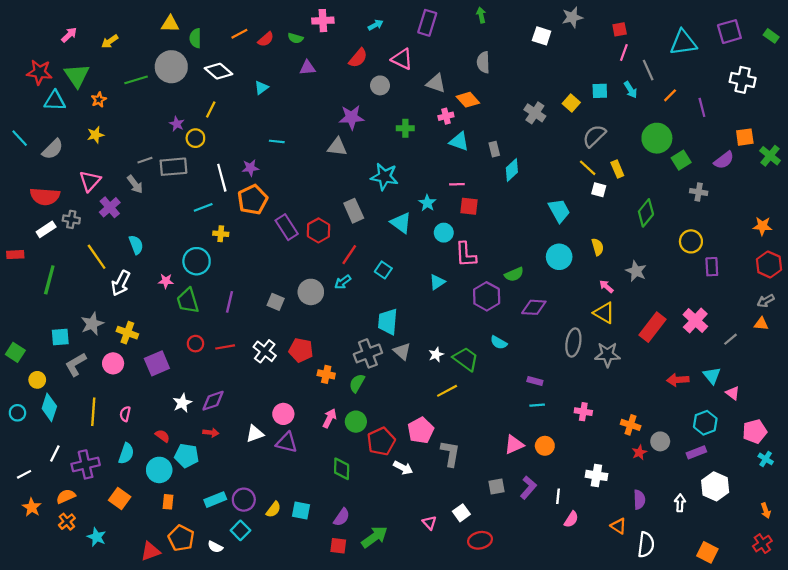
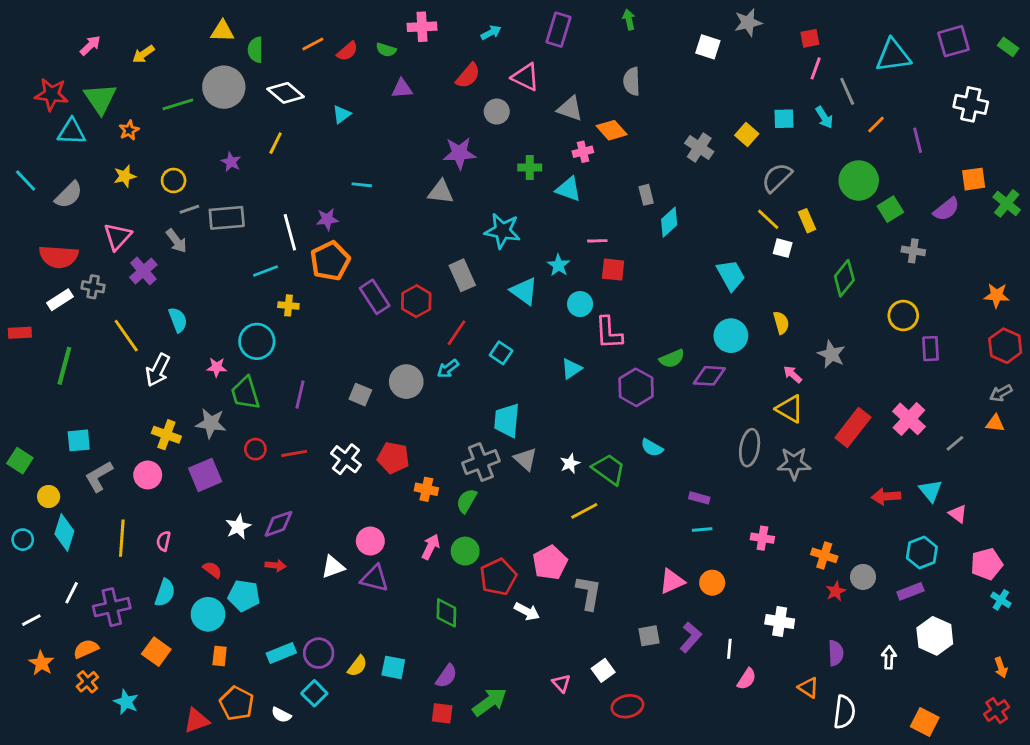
yellow circle: (195, 138) -> (174, 180), moved
cyan triangle: (459, 141) -> (569, 189), moved
purple diamond: (534, 307) -> (709, 376), moved
gray star: (92, 324) -> (211, 423), moved, turned 30

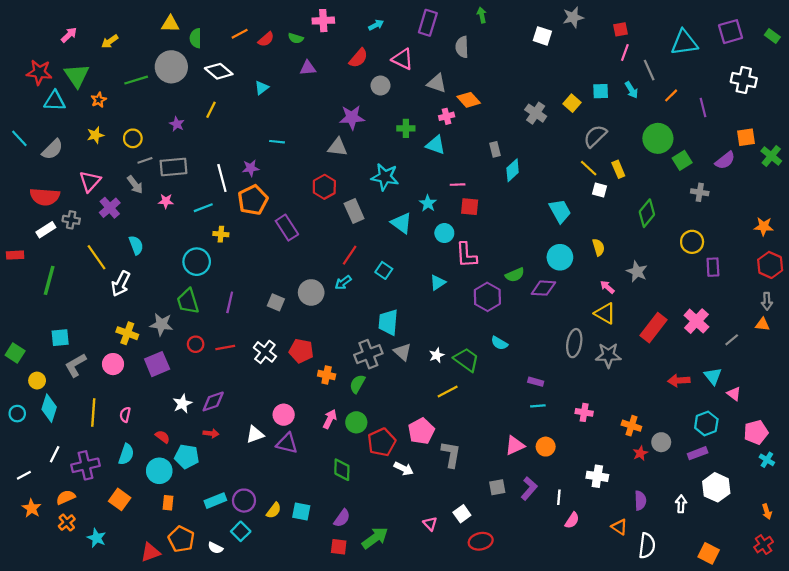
gray semicircle: (632, 81) -> (462, 47), moved
red hexagon: (416, 301) -> (324, 187), moved
pink star: (217, 367) -> (166, 201), moved
gray arrow: (1001, 393) -> (767, 301), turned -63

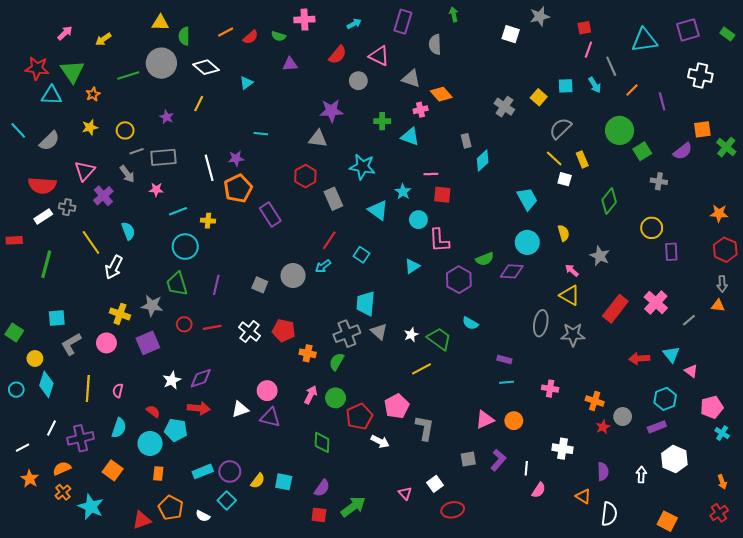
cyan line: (203, 208) -> (178, 211), moved
red arrow: (211, 433) -> (199, 408), size x1.5
cyan star: (96, 538) -> (91, 507), size x1.4

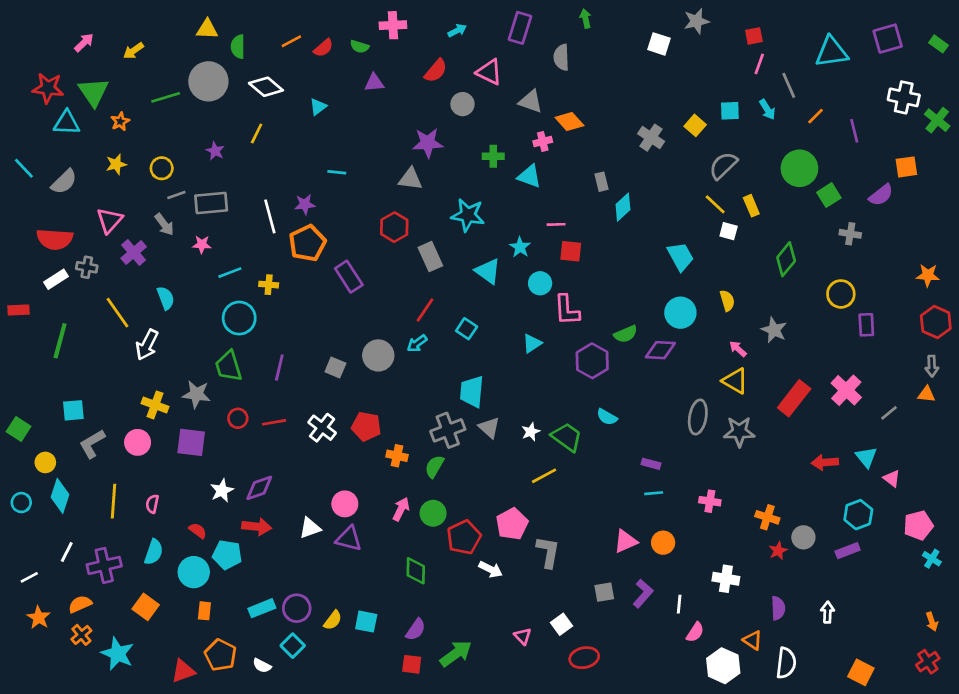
green cross: (726, 147) -> (937, 120), moved
purple square: (148, 343) -> (191, 442), turned 30
white hexagon: (674, 459) -> (723, 666), moved

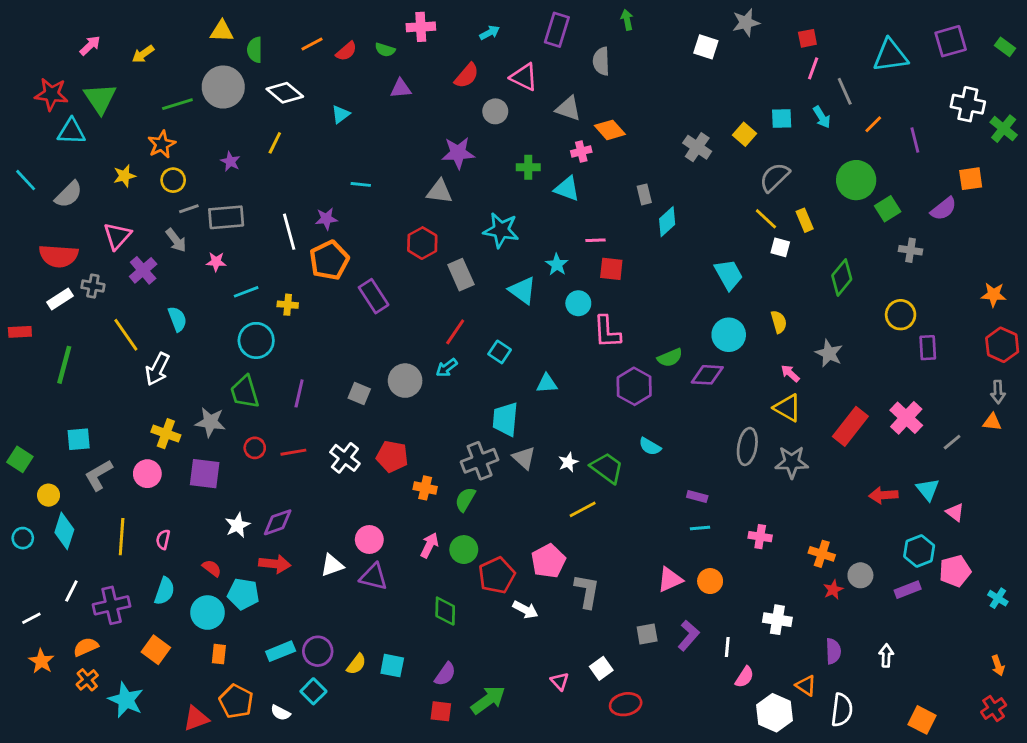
orange star: (120, 121) -> (162, 144), moved, size x1.4
cyan triangle: (532, 343) -> (547, 383), moved, turned 30
pink pentagon: (918, 525) -> (955, 571), moved

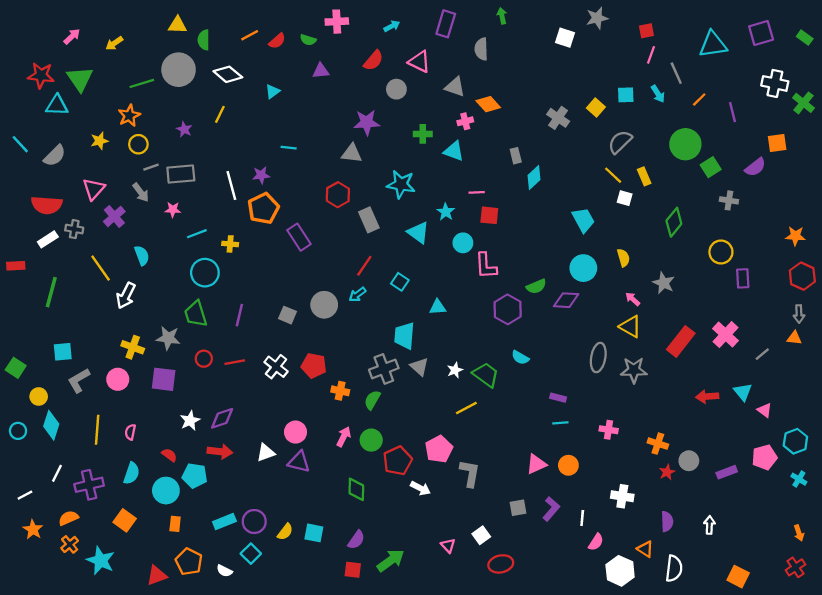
cyan hexagon: (919, 551) -> (795, 441), moved

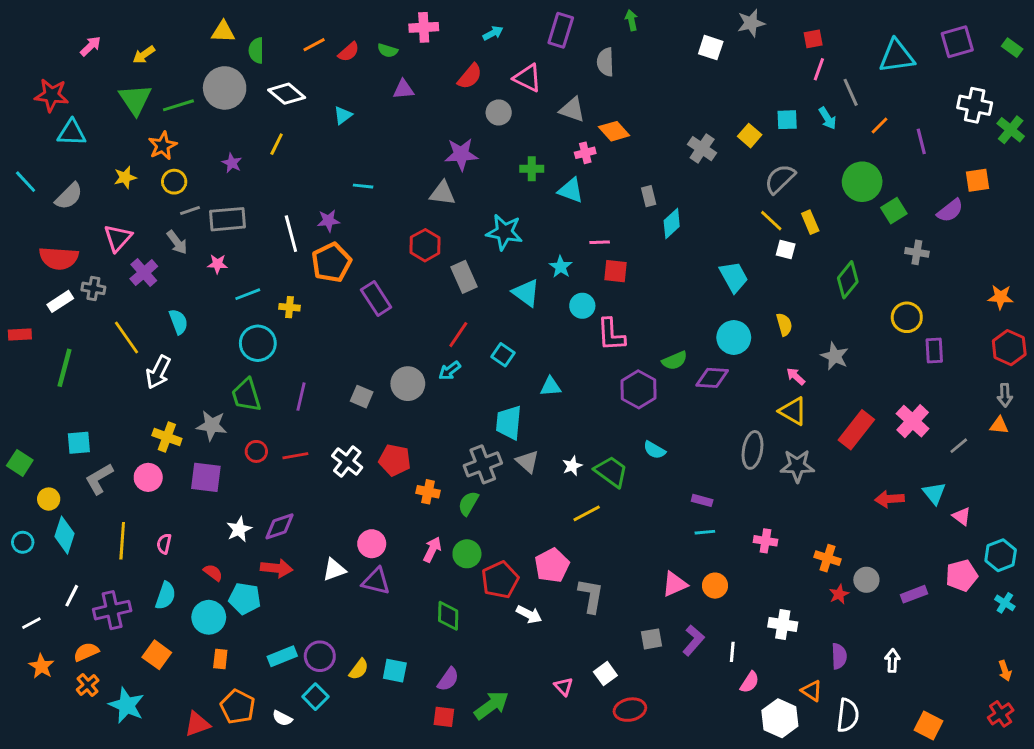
green triangle: (80, 79) -> (135, 99), moved

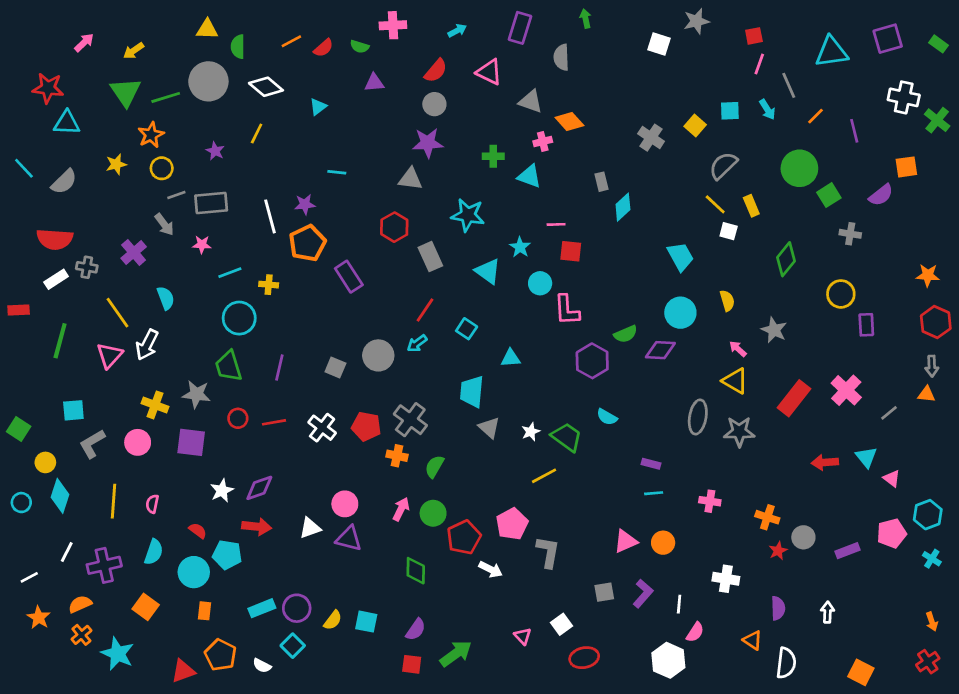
gray circle: (499, 112) -> (434, 104), moved
pink triangle: (118, 238) -> (110, 355), moved
gray cross: (483, 464) -> (410, 420), moved, turned -32
white hexagon: (780, 718) -> (668, 660), moved

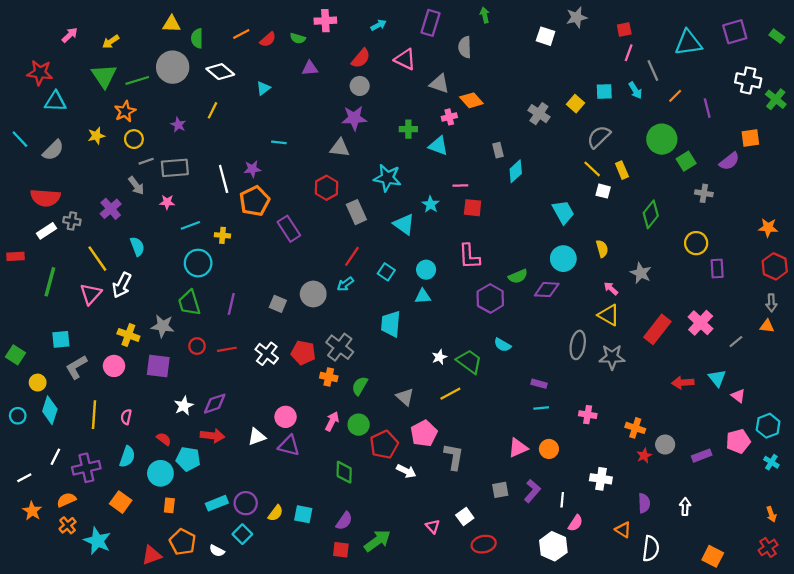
cyan circle: (540, 283) -> (426, 270), moved
gray triangle: (489, 428) -> (405, 397), moved

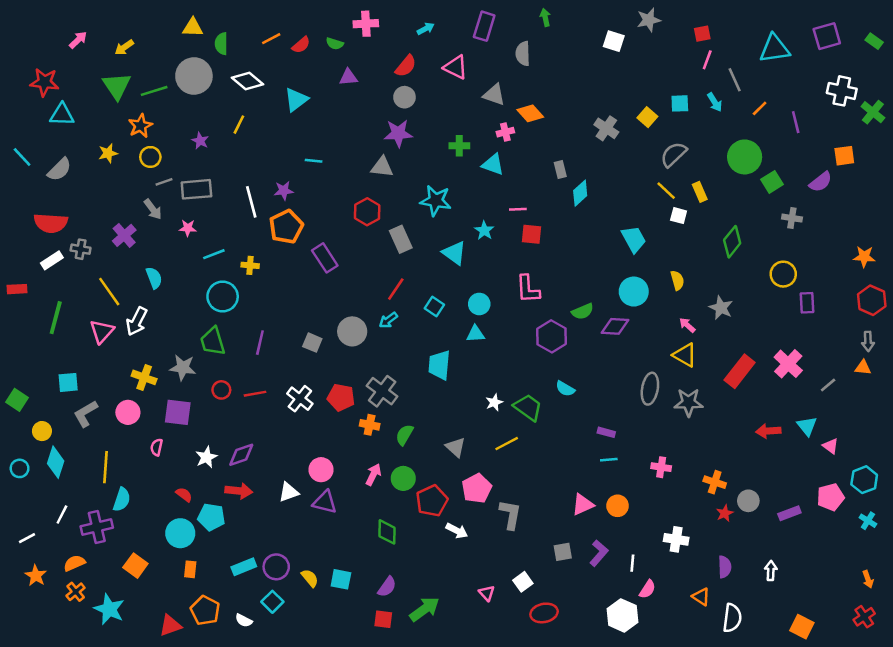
cyan triangle: (263, 88) -> (296, 100), size x1.5
pink semicircle: (126, 417) -> (157, 447), moved
cyan semicircle: (127, 457) -> (122, 500), moved
yellow semicircle: (276, 513) -> (310, 578), turned -77

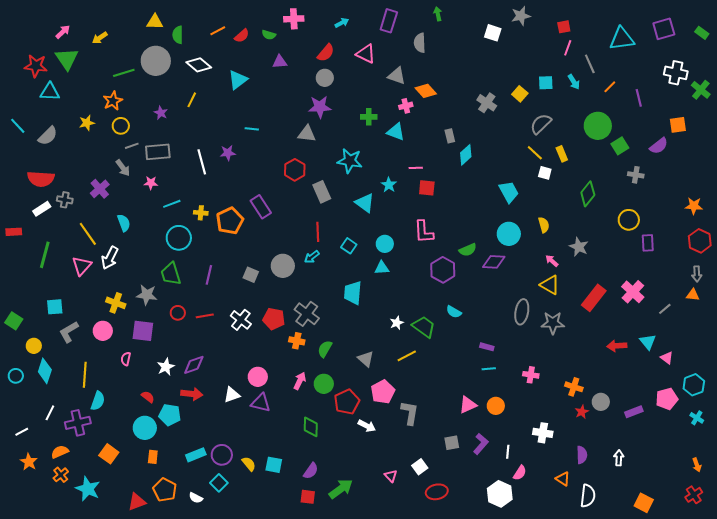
green triangle: (117, 86) -> (67, 59), moved
orange pentagon: (286, 227) -> (230, 221), moved
red line: (396, 289) -> (318, 232), turned -36

